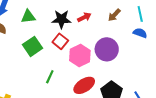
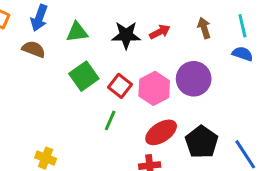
brown arrow: (114, 15) -> (204, 28), turned 120
red square: (60, 41) -> (120, 86), moved

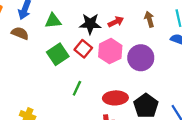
red square: (120, 86) -> (83, 49), moved
pink hexagon: (154, 88) -> (110, 51), moved
red ellipse: (161, 132) -> (115, 98), turned 30

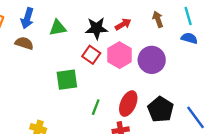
green square: (58, 54) -> (67, 80), moved, turned 30
green line: (77, 88) -> (96, 107), moved
red ellipse: (115, 98) -> (128, 104), turned -60

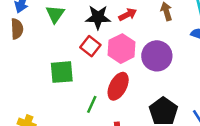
green triangle: (58, 28) -> (55, 14), turned -48
brown semicircle: (24, 43) -> (17, 29), turned 66
red ellipse: (128, 104) -> (118, 86), moved

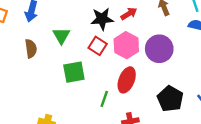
green triangle: (55, 14) -> (61, 36), moved
brown semicircle: (17, 29) -> (31, 49), moved

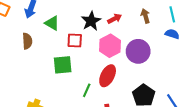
black star: (102, 19) -> (91, 21), turned -30
green triangle: (61, 36) -> (52, 23), moved, turned -35
red square: (98, 46) -> (75, 40), moved, turned -35

